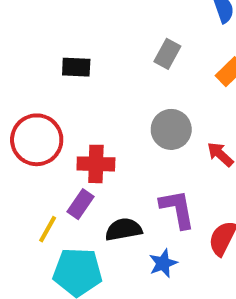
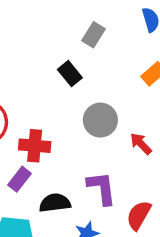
gray rectangle: (167, 54) -> (94, 35), moved
black rectangle: (76, 67) -> (70, 74), moved, turned 45

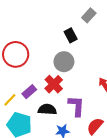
gray circle: (100, 120) -> (64, 62), moved
red cross: (35, 146) -> (54, 84), moved, turned 30

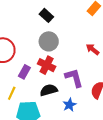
purple rectangle: (29, 92) -> (24, 72), moved

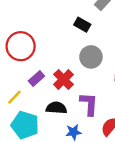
black rectangle: (46, 15) -> (82, 25), turned -32
gray circle: (49, 41) -> (91, 57), moved

